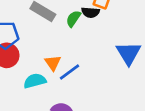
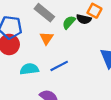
orange triangle: (53, 63) -> (46, 38), moved

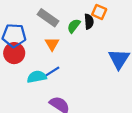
black semicircle: (84, 19) -> (89, 22), turned -104
blue line: (59, 66) -> (51, 72), moved

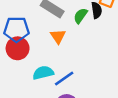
blue line: (51, 72) -> (64, 79), moved

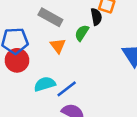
green semicircle: (80, 16) -> (82, 33), moved

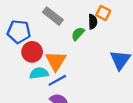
orange triangle: (58, 46) -> (56, 61), moved, size x1.5
red circle: (17, 60) -> (32, 52), moved

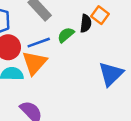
blue line: (57, 80) -> (39, 43), moved

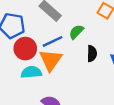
black semicircle: (86, 23) -> (92, 54), moved

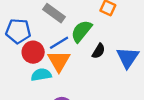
green semicircle: (76, 32) -> (81, 31), size x1.5
black semicircle: (92, 54) -> (99, 51), turned 35

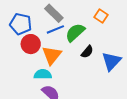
blue line: (59, 43) -> (55, 29), moved
cyan semicircle: (41, 75) -> (43, 74), moved

